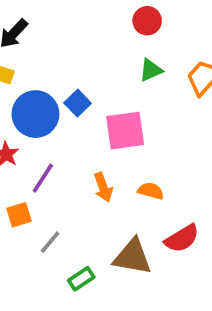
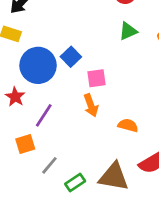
pink square: (125, 131) -> (97, 78), moved, size x0.6
orange arrow: (103, 187) -> (91, 105), moved
green rectangle: (81, 279) -> (75, 182), moved

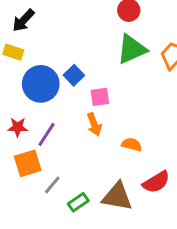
green triangle: (128, 31) -> (132, 49), size x1.6
red star: (15, 97) -> (18, 127), moved, turned -30
orange square: (25, 144) -> (28, 163), size x1.4

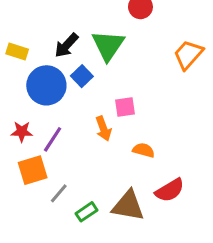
black arrow: (23, 20) -> (66, 45), moved
green triangle: (132, 49) -> (108, 45), moved, turned -32
pink square: (100, 97) -> (125, 107), moved

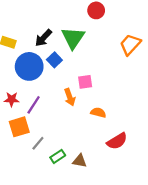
brown triangle: (128, 206) -> (80, 161), moved, size x0.6

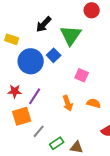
black arrow: (43, 38) -> (44, 24), moved
pink square: (85, 82) -> (82, 75), turned 32
orange arrow: (70, 97) -> (68, 103), moved

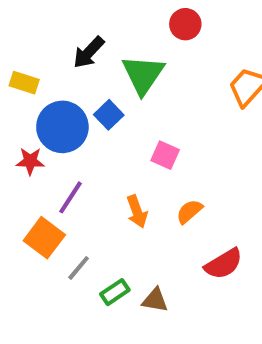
red star: (15, 91) -> (30, 161), moved
orange semicircle: (94, 103) -> (189, 212), turned -56
orange square: (22, 116) -> (44, 238), turned -36

